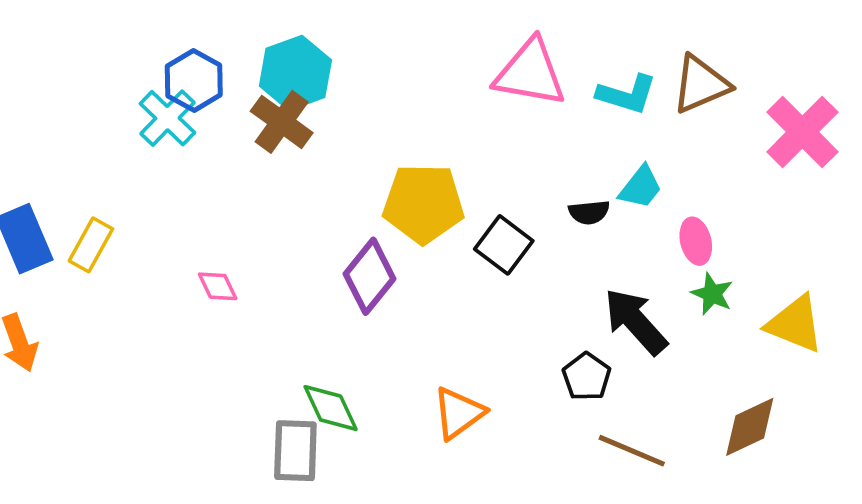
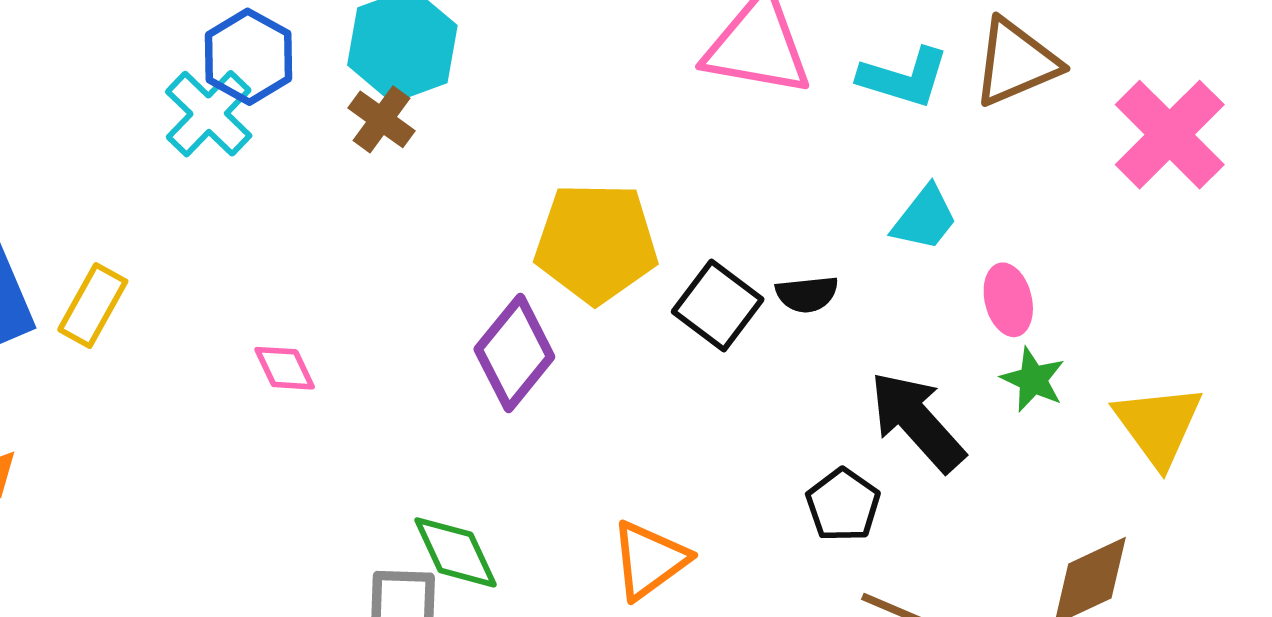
brown cross: (282, 122) -> (381, 119), size x0.7
black semicircle: (589, 212) -> (807, 294), moved
yellow triangle: (795, 324) -> (1158, 425), turned 32

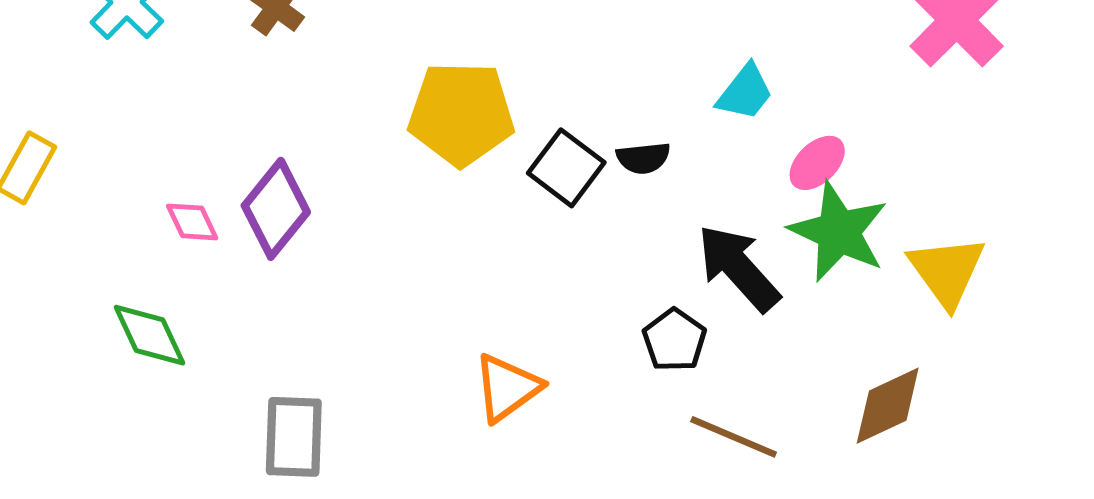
pink ellipse: (1008, 300) -> (817, 163), turned 60
purple diamond: (514, 353) -> (276, 209), moved
green star: (1033, 380) -> (839, 232), size x1.8
green diamond: (456, 552) -> (149, 335), moved

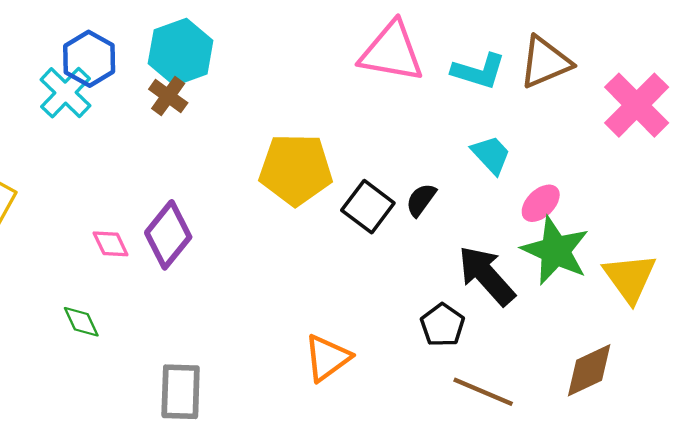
cyan trapezoid: (745, 92) -> (491, 155), turned -81
black semicircle: (643, 158) -> (421, 200), turned 132
green diamond: (149, 335) -> (81, 322), size x0.7

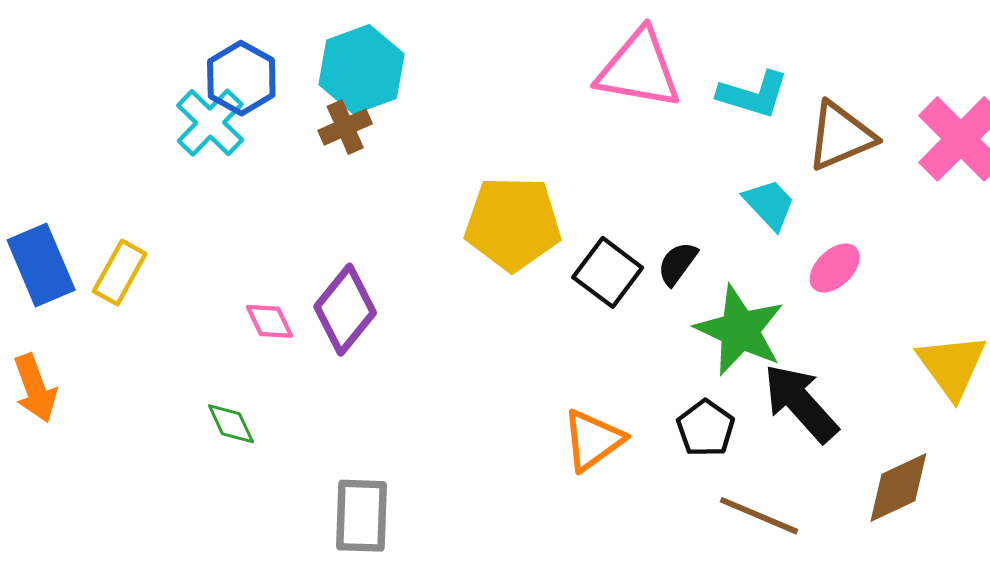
brown triangle: (545, 62) -> (841, 136), moved
brown cross: (168, 96) -> (345, 127), turned 30
green star: (555, 251) -> (740, 330), moved
black arrow: (486, 275) -> (801, 403), moved
orange triangle: (327, 358) -> (593, 440), moved

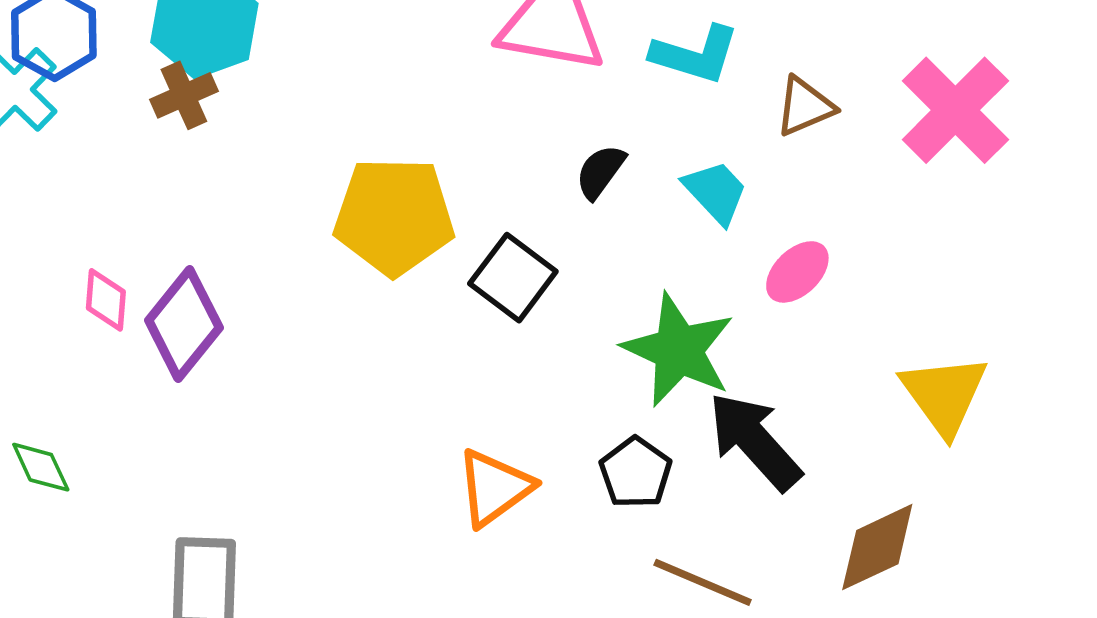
brown triangle: (841, 136) -> (805, 107), size x0.7
black semicircle: (677, 264) -> (600, 172), moved
pink diamond: (270, 321) -> (106, 300), moved, turned 30

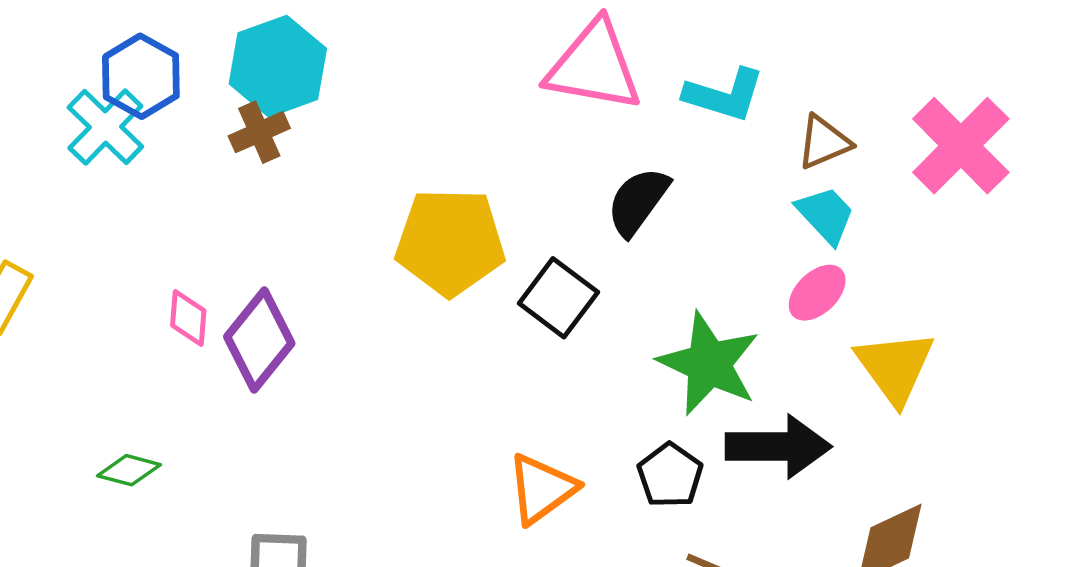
black semicircle: (600, 172) -> (638, 201), size x1.4
cyan trapezoid: (716, 192) -> (826, 215), moved
yellow triangle: (944, 395) -> (895, 367), moved
black arrow: (755, 441) -> (778, 447), turned 132
green diamond: (41, 467) -> (129, 470), turned -50

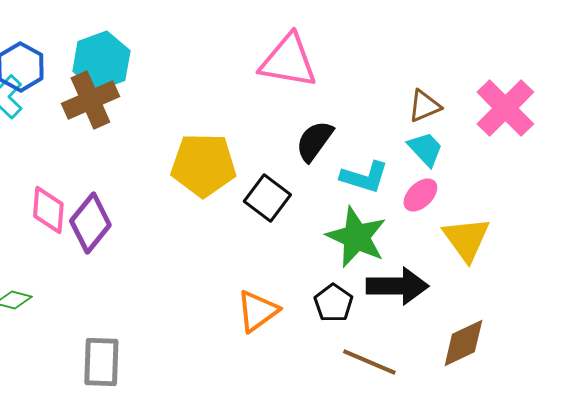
cyan L-shape: (724, 95) -> (364, 177), moved
brown cross: (259, 132) -> (90, 100), size x1.6
pink diamond: (188, 318) -> (48, 210), size x1.4

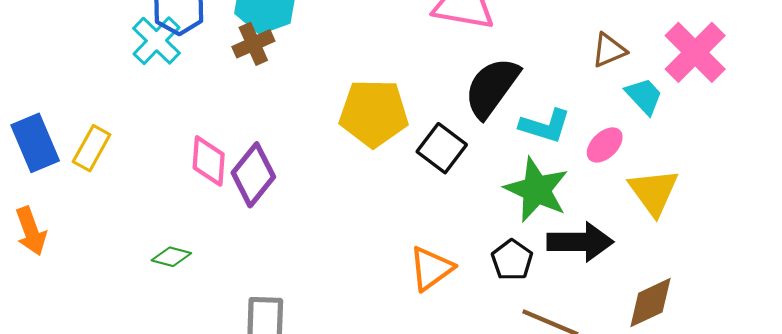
brown cross: (90, 100) -> (253, 44), size x0.7
black semicircle: (314, 141) -> (492, 87), size x1.4
cyan trapezoid: (425, 149) -> (644, 96), moved

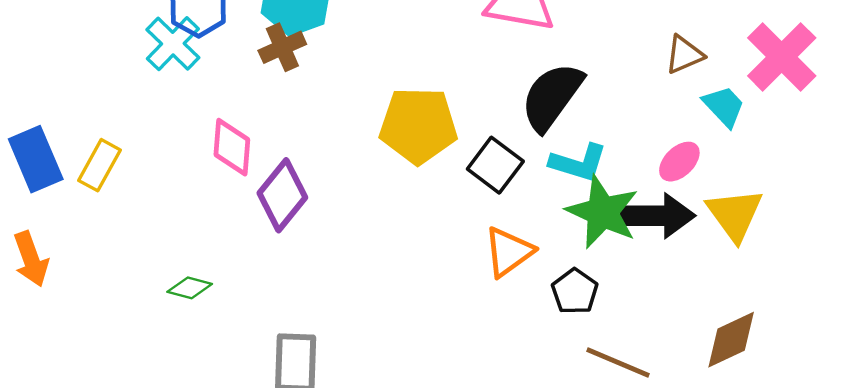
cyan L-shape: (545, 126) -> (578, 163), moved
pink diamond: (209, 161) -> (232, 147), moved
black arrow: (580, 242) -> (658, 216), moved
orange triangle: (431, 268) -> (509, 252), moved

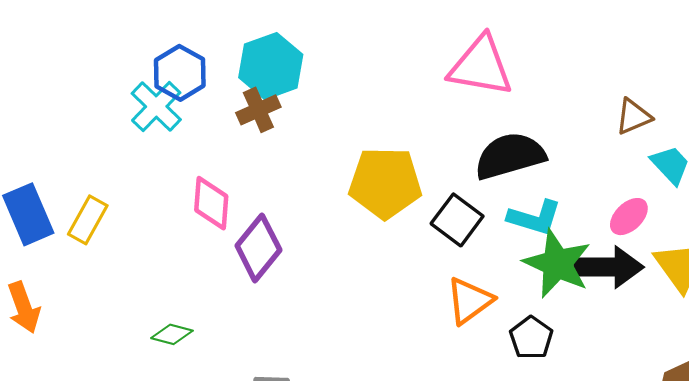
black semicircle: (552, 97) -> (510, 156), turned 38

